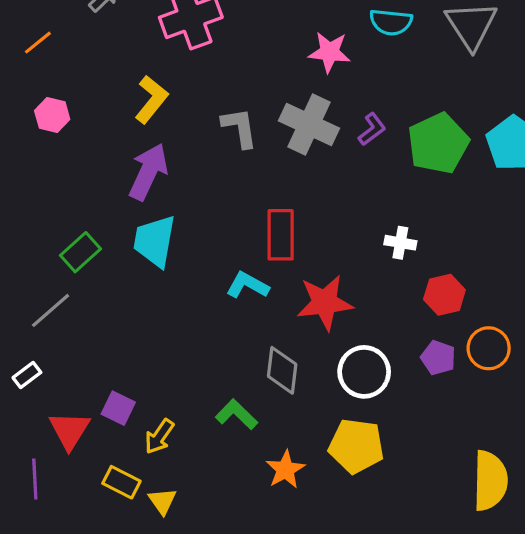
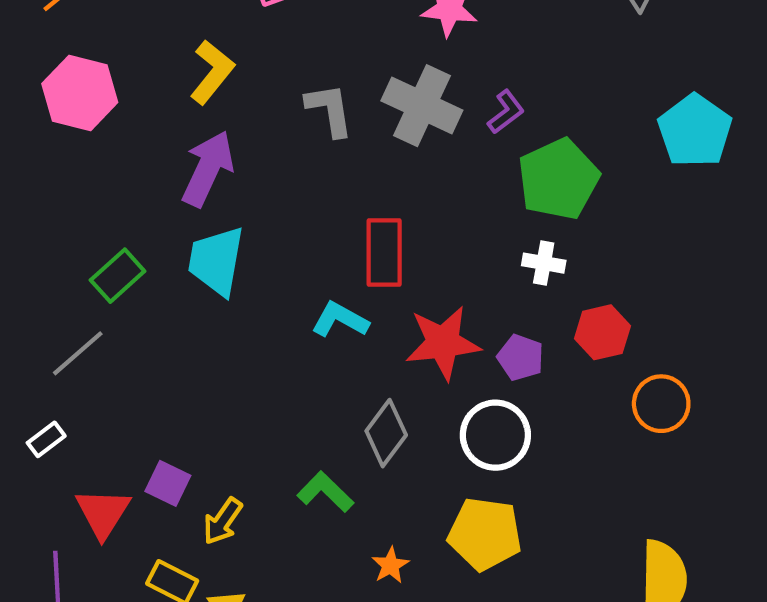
pink hexagon: (52, 115) -> (80, 93), size x1.6
green pentagon: (438, 143) -> (558, 179), moved
purple pentagon: (438, 358) -> (521, 357), moved
gray diamond: (282, 370) -> (386, 433), turned 30
orange star: (285, 470) -> (390, 565), size x0.7

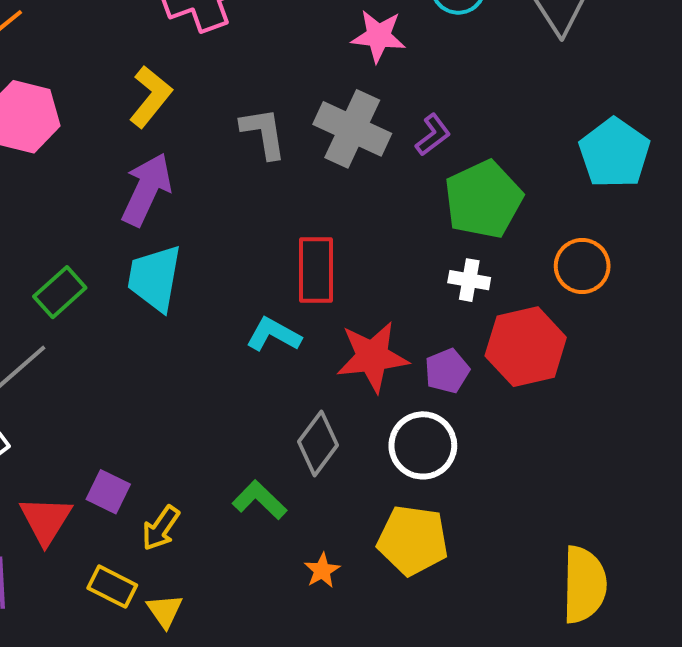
red hexagon: (602, 332) -> (526, 347), size x1.5
purple pentagon: (521, 357) -> (447, 371), turned 30
orange circle: (661, 404) -> (582, 266), moved

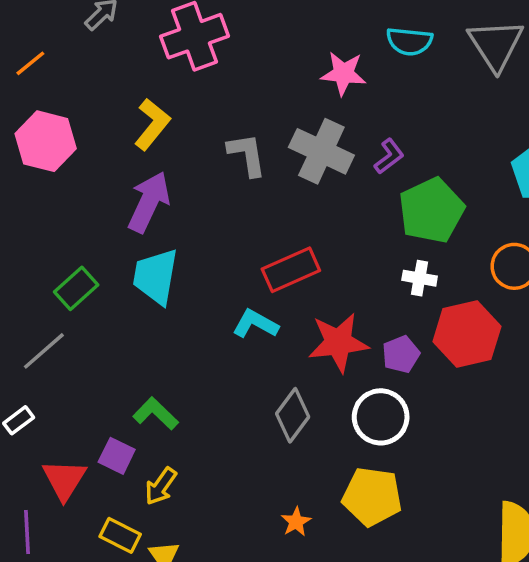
red rectangle: (316, 270) -> (291, 270), turned 66
green L-shape: (259, 500) -> (156, 414), moved

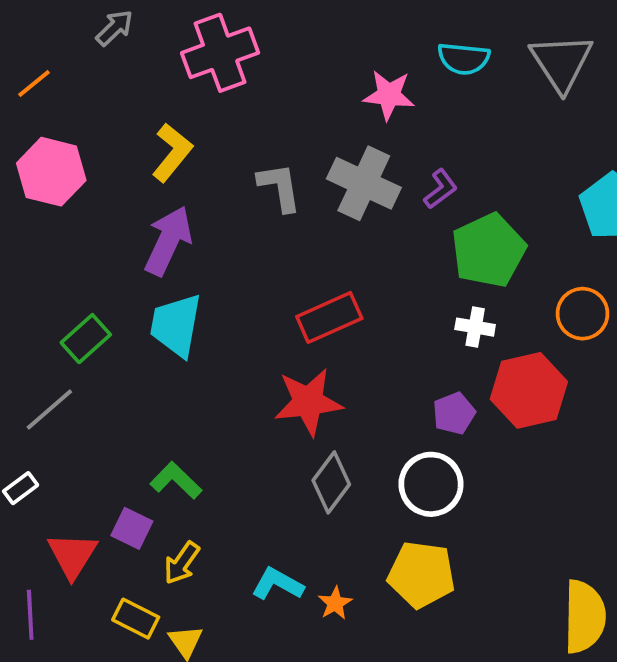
cyan L-shape: (255, 324) -> (278, 584), moved
red star: (338, 342) -> (308, 402), moved

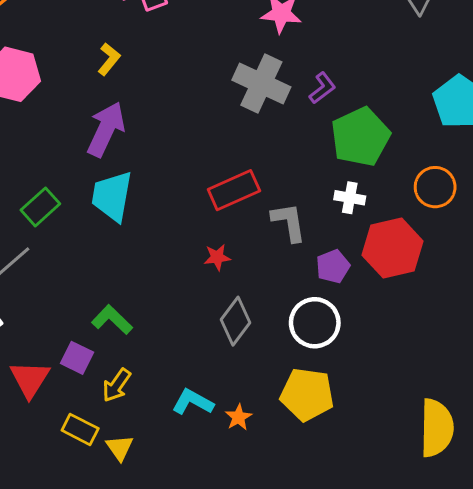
yellow L-shape: (172, 153) -> (109, 59), size x0.7
gray L-shape: (279, 187) -> (289, 222), moved
red star: (308, 402) -> (217, 257), size x0.5

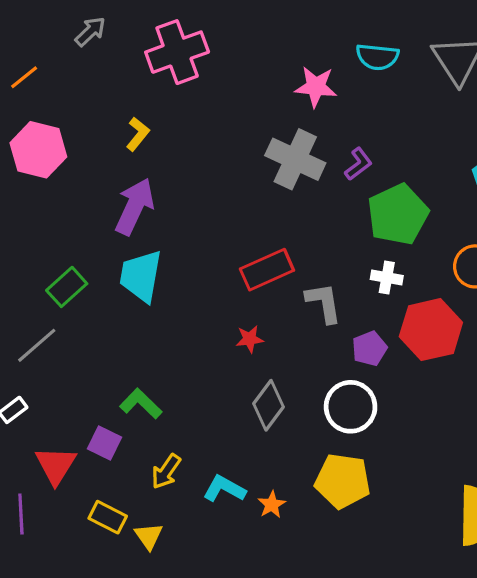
yellow arrow: (117, 385) -> (166, 471), moved

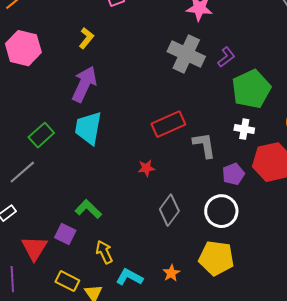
red star: (250, 339) -> (146, 168), moved
yellow arrow: (166, 471) -> (104, 252), turned 120
cyan L-shape: (224, 489) -> (129, 277), moved

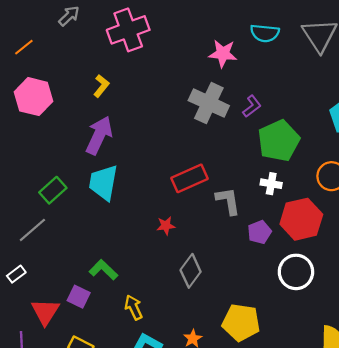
white circle: (221, 211) -> (296, 272), moved
yellow arrow: (104, 252) -> (134, 307), moved

